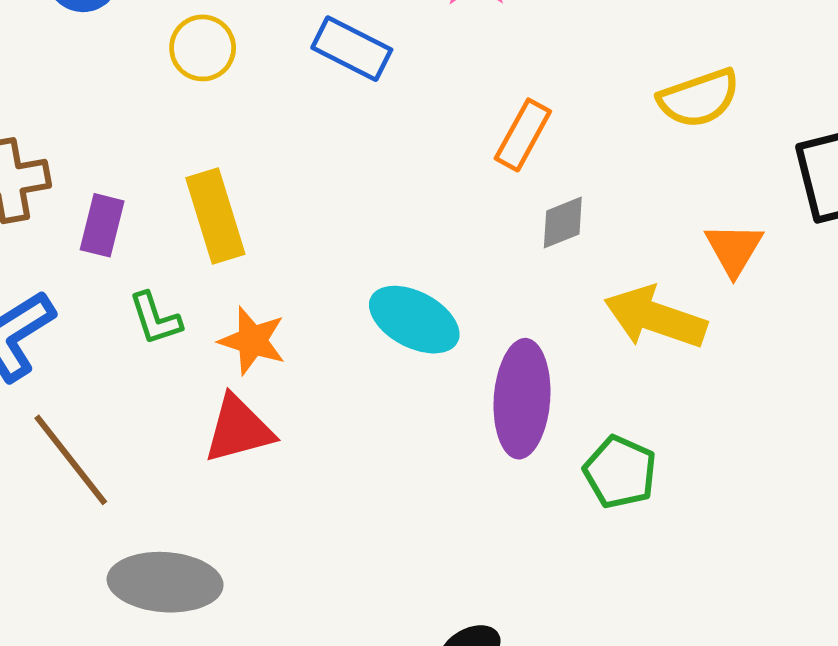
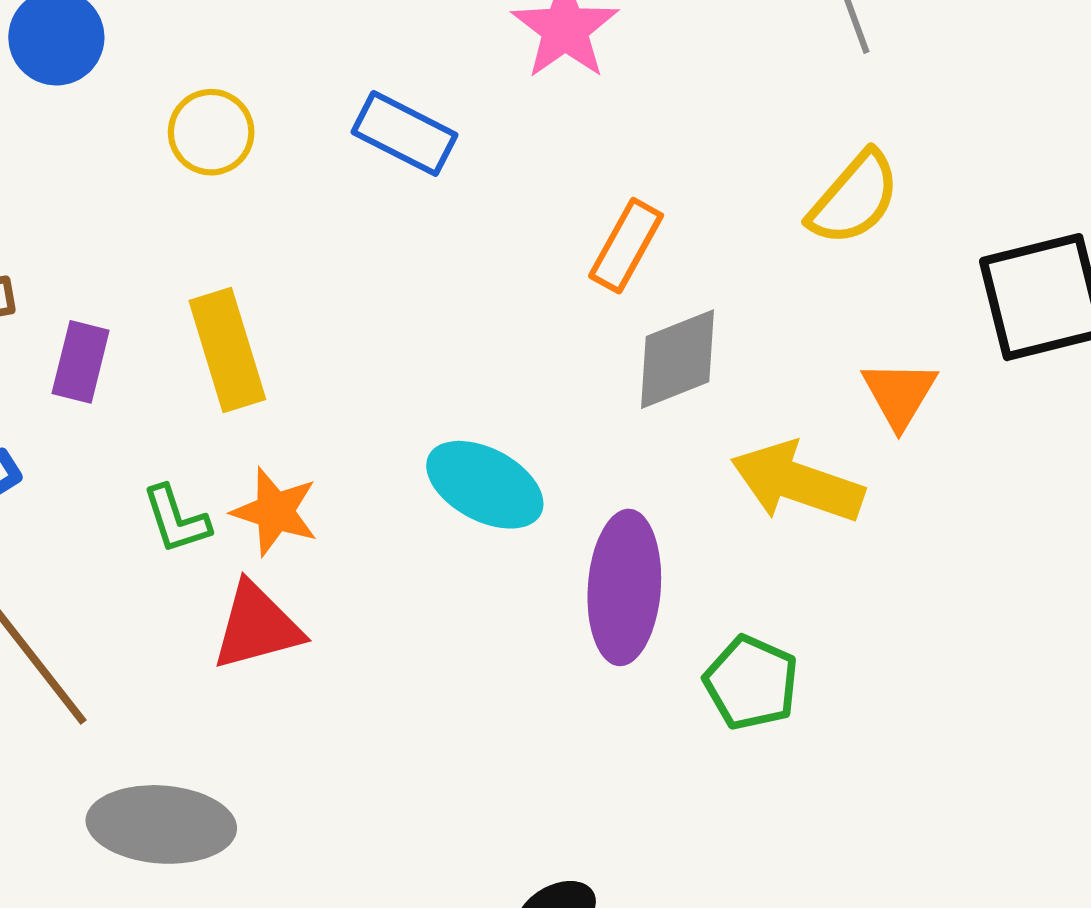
yellow semicircle: (699, 98) -> (854, 198), turned -30
gray diamond: (563, 222) -> (678, 359), size x1.5
green L-shape: (155, 319) -> (176, 519), moved

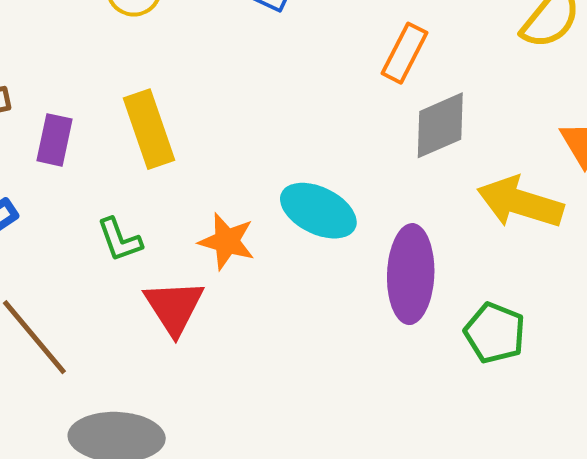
orange star: (275, 512) -> (227, 241), moved
red triangle: (257, 626) -> (174, 307), turned -46

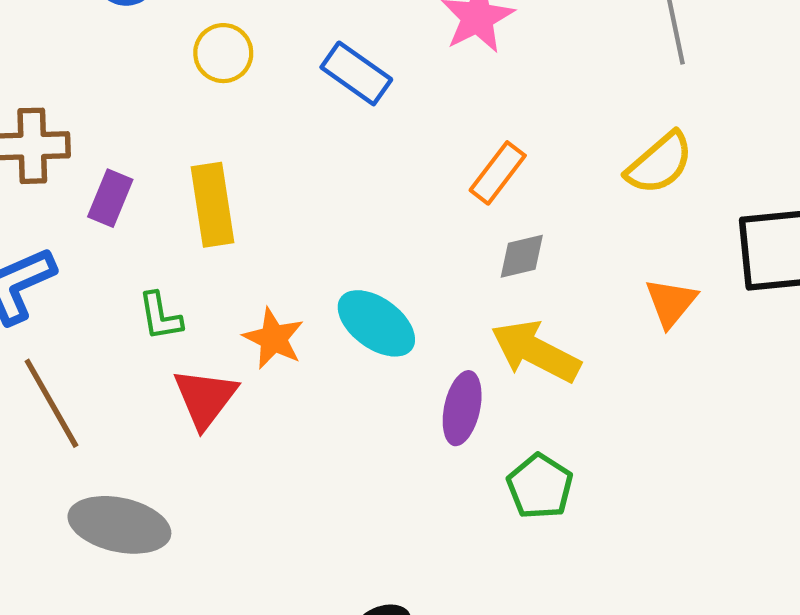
gray diamond: (440, 125) -> (522, 256), size x0.7
yellow arrow: (520, 202) -> (536, 351), moved
purple ellipse: (411, 274) -> (462, 408), size x0.7

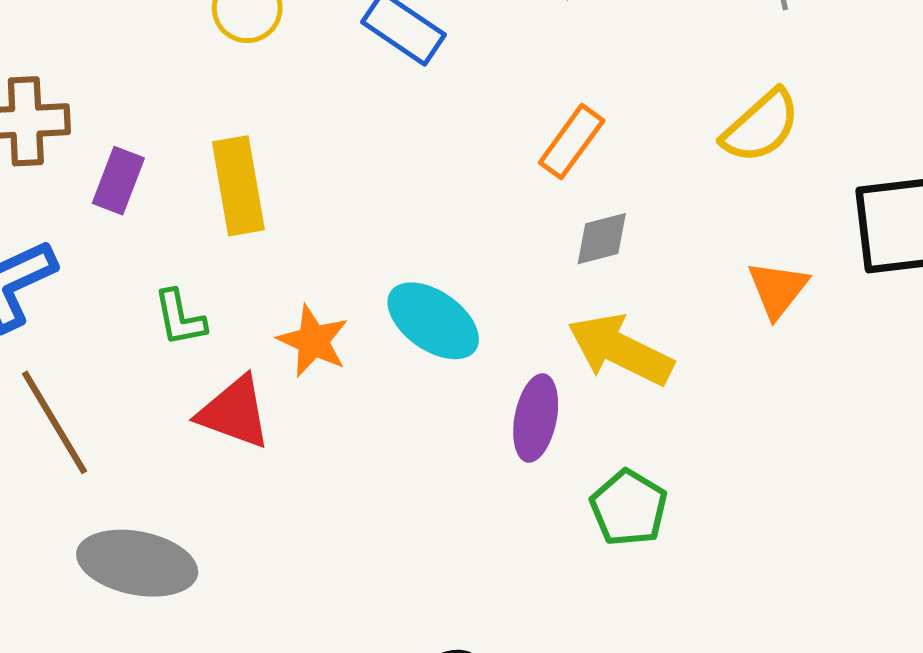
red triangle: (205, 398) -> (234, 412), turned -46

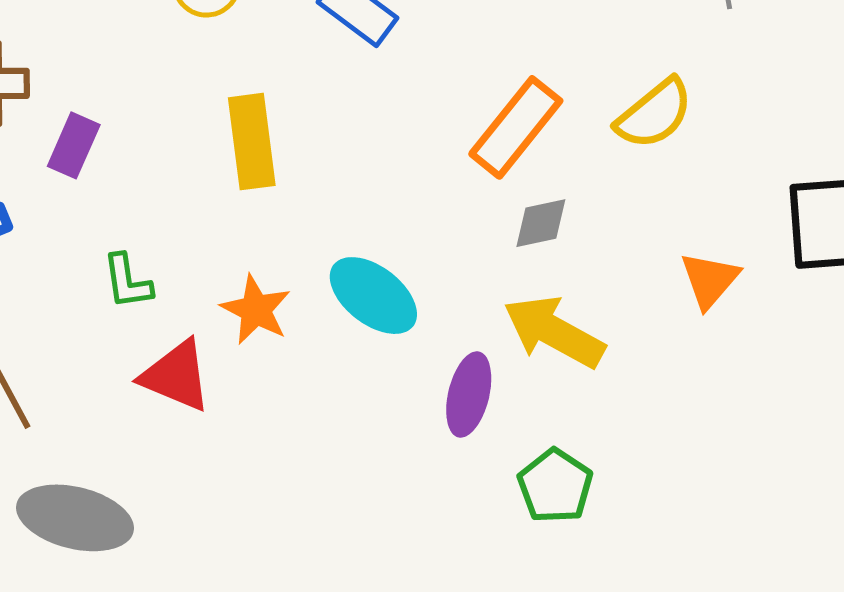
yellow semicircle: (761, 126) -> (654, 114), moved
orange rectangle: (572, 142) -> (516, 127), size x1.4
yellow rectangle: (238, 186) -> (252, 142), moved

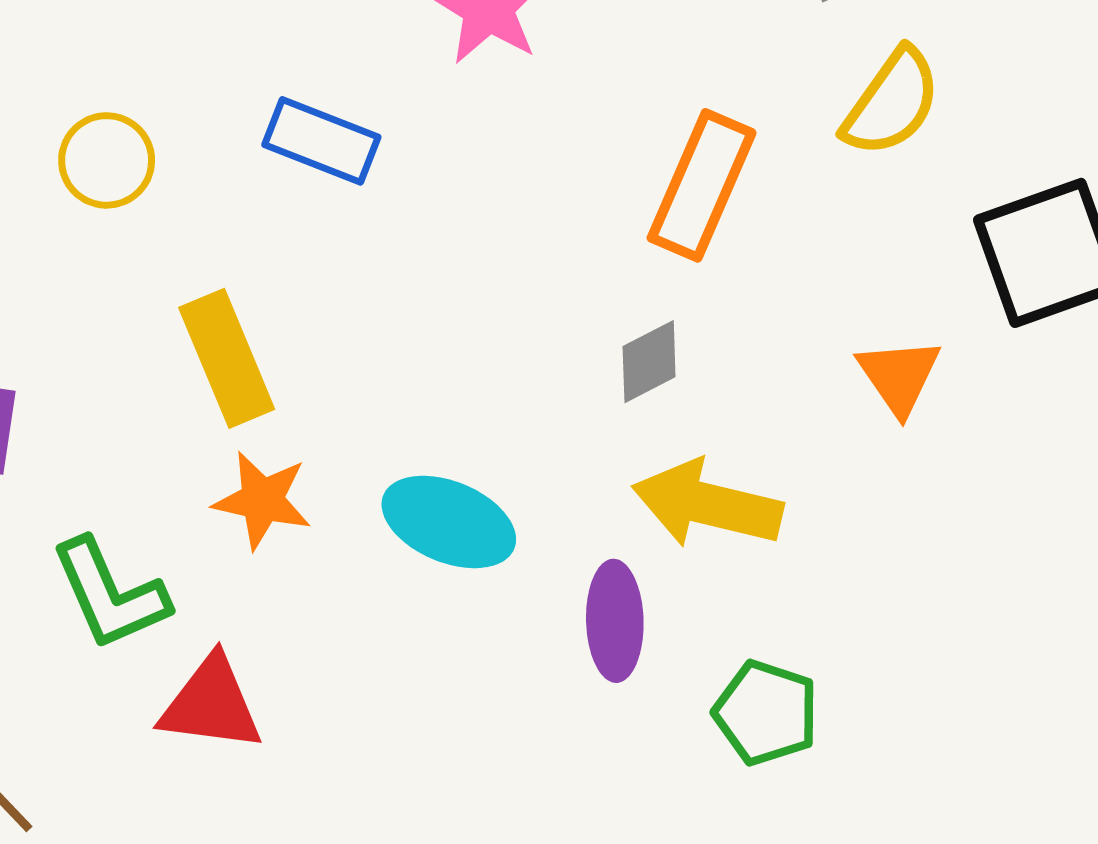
yellow semicircle: (654, 114) -> (892, 103), moved
orange rectangle: (516, 127) -> (702, 185), moved
green L-shape: (127, 281) -> (110, 594), size x1.5
orange star: (256, 310) -> (262, 500), moved

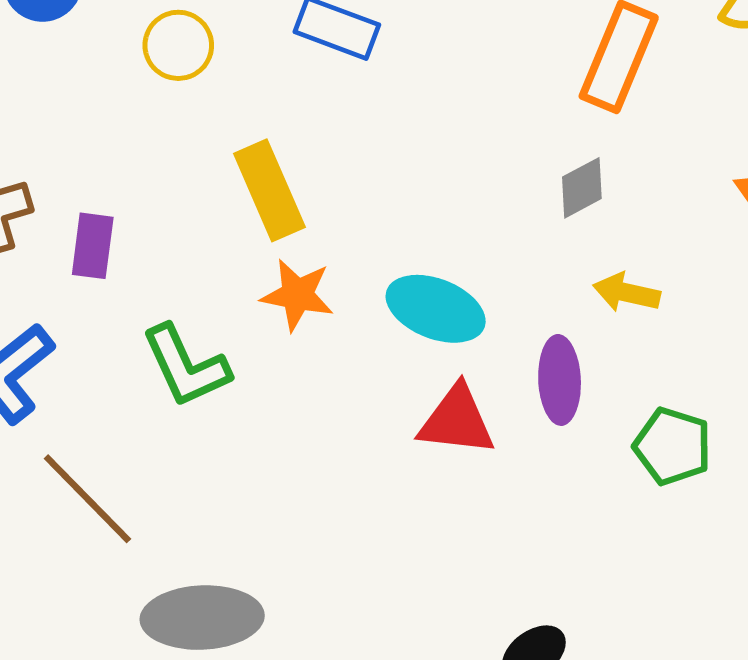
yellow arrow: (707, 504) -> (627, 293), size x0.6
red triangle: (211, 704) -> (457, 421), moved

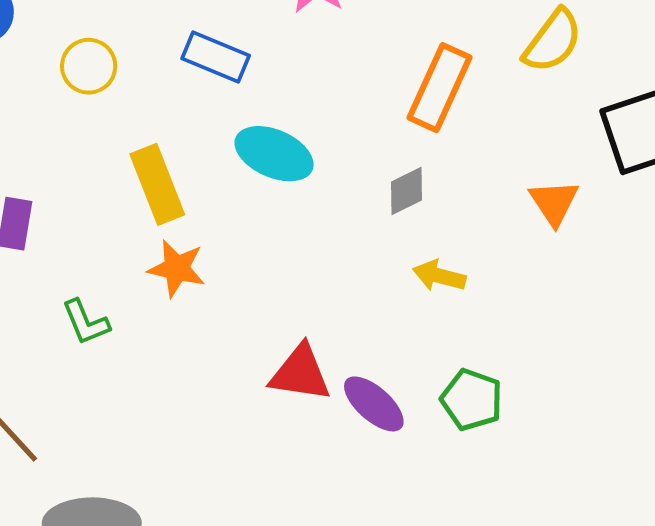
cyan ellipse: (436, 309) -> (274, 154), moved
green L-shape: (186, 366) -> (86, 322), size x0.7
purple ellipse: (560, 380) -> (374, 404), moved, turned -48

